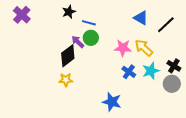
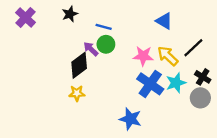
black star: (69, 12) -> (70, 14), moved
black line: (166, 25) -> (193, 48), moved
blue cross: (129, 72) -> (150, 84), size x1.6

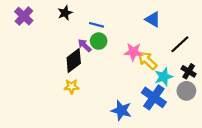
yellow arrow: (168, 56) -> (147, 61), moved
blue cross: (150, 84) -> (154, 97), moved

